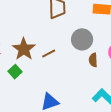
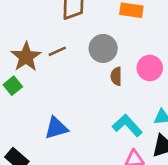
brown line: (49, 53) -> (57, 51), moved

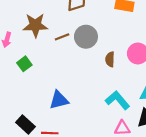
gray circle: (103, 48) -> (86, 37), moved
brown star: (26, 57) -> (35, 25), moved, turned 30

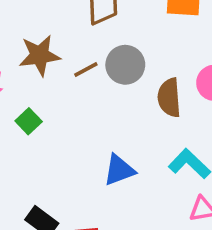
brown semicircle: (110, 59) -> (169, 98), size x1.5
blue triangle: (59, 100) -> (119, 170), moved

